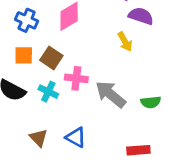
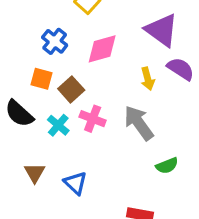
yellow arrow: (125, 42) -> (148, 79), moved
gray arrow: (111, 94) -> (139, 123), moved
green semicircle: (151, 102) -> (167, 166), turned -30

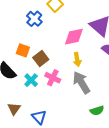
blue cross: (55, 41) -> (34, 19), moved
pink diamond: (102, 49) -> (74, 37), moved
yellow arrow: (148, 79) -> (77, 60), moved

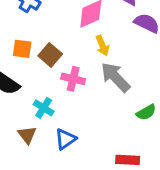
cyan cross: (31, 80) -> (44, 108), moved
blue triangle: (39, 117) -> (65, 139), turned 49

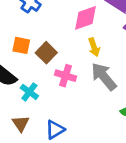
cyan cross: (44, 108) -> (29, 92), moved

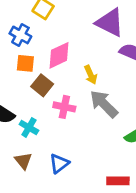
pink diamond: (85, 18) -> (59, 55), moved
orange square: (21, 45) -> (25, 63), moved

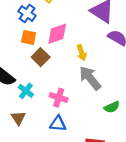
pink cross: (64, 107) -> (59, 98), moved
blue triangle: (59, 163) -> (58, 124), moved, turned 36

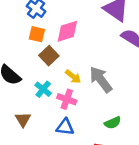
yellow arrow: (82, 53) -> (73, 77), moved, turned -35
cyan cross: (26, 91) -> (43, 89), moved
green semicircle: (112, 107) -> (113, 123), moved

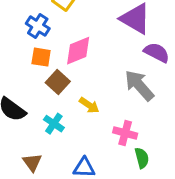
gray arrow: (101, 80) -> (139, 85), moved
pink cross: (67, 99) -> (125, 133), moved
green semicircle: (113, 123) -> (142, 158), turned -77

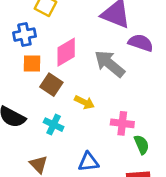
blue cross: (38, 26) -> (24, 35), turned -35
gray arrow: (139, 85) -> (110, 64), moved

